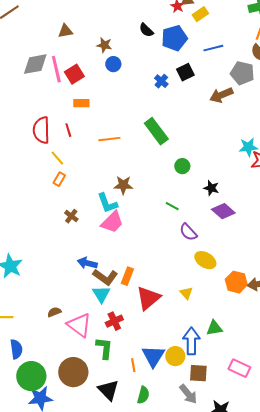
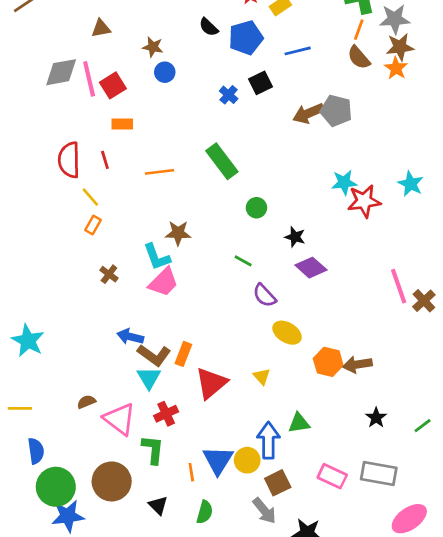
gray pentagon: (242, 73) -> (336, 111), moved
brown square: (198, 373) -> (278, 483), turned -30
black triangle: (108, 390) -> (158, 505), size x0.7

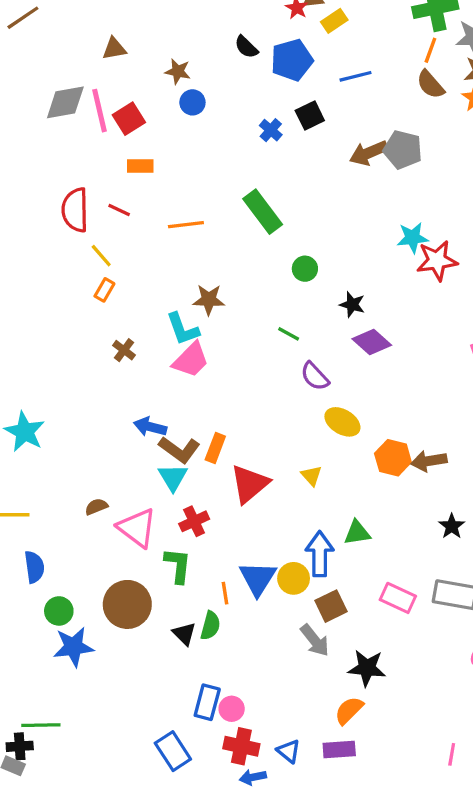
red line: (105, 160) -> (119, 210), turned -48
green circle: (56, 487) -> (59, 611), size x0.6
green semicircle: (205, 512) -> (210, 626), moved

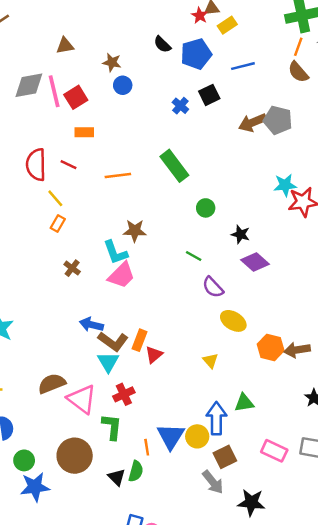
red triangle: (250, 484) -> (154, 355), moved, size x0.6
brown semicircle: (96, 507) -> (52, 383), size x1.6

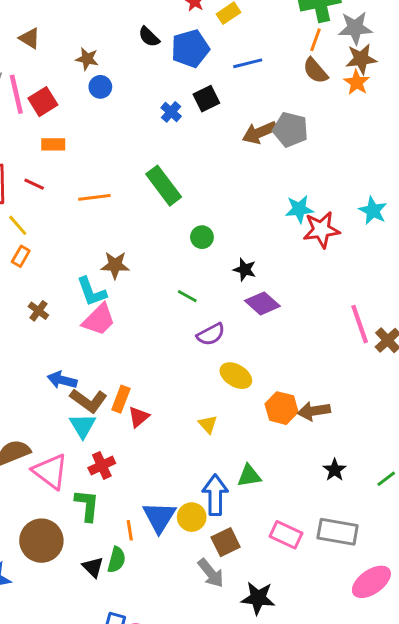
brown triangle: (65, 46) -> (30, 38), turned 42
purple semicircle: (213, 287) -> (211, 334), turned -75

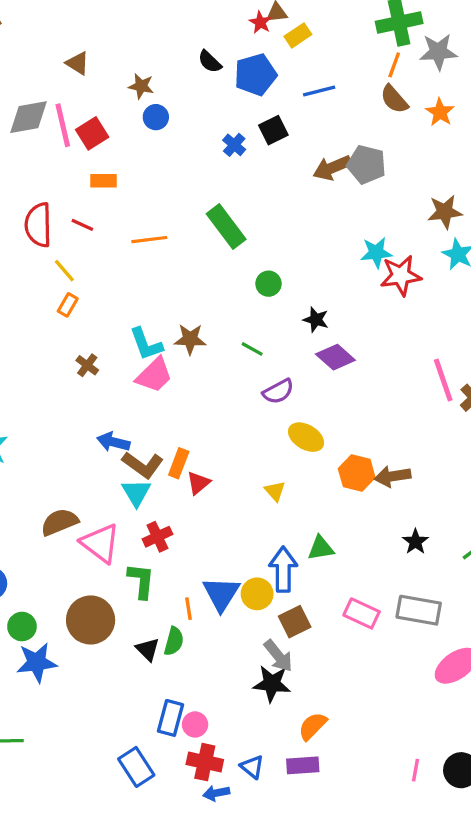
brown star: (361, 59) -> (445, 212), moved
brown star: (115, 265) -> (190, 339), moved
black star: (258, 598) -> (272, 684), moved

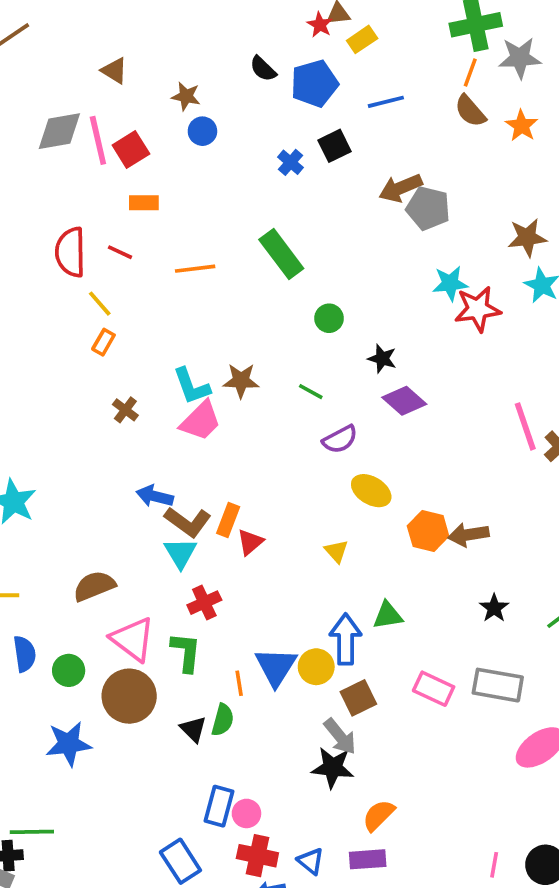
gray pentagon: (366, 164) -> (428, 208), moved
pink triangle: (100, 543) -> (133, 639), moved
green circle: (22, 627) -> (69, 670), moved

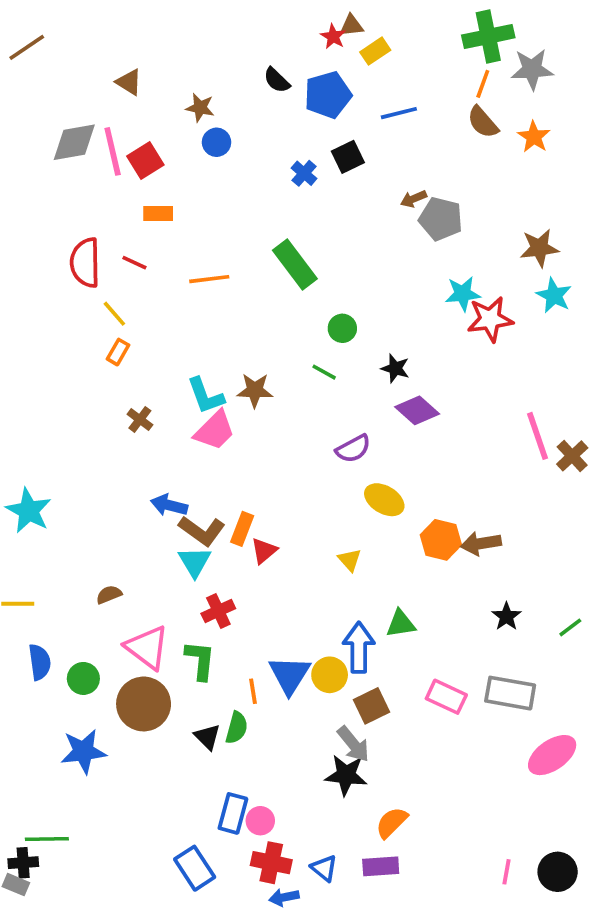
brown arrow: (401, 188) -> (413, 199), size x0.6
green line: (311, 392) -> (324, 372), moved
brown semicircle: (94, 586) -> (109, 595), size x0.6

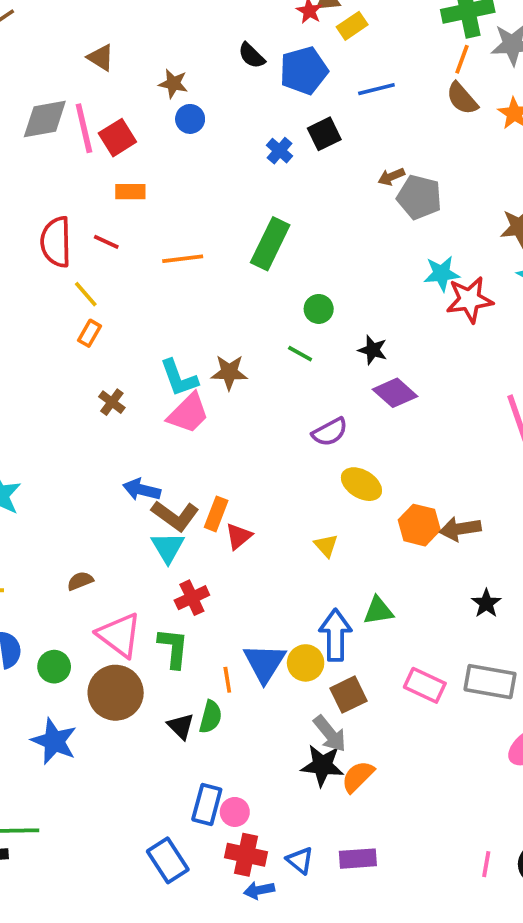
green rectangle: (295, 264) -> (270, 244), turned 63
blue star: (83, 751) -> (54, 741), turned 30
orange semicircle: (392, 823) -> (358, 777), moved

